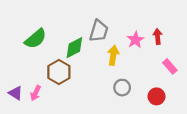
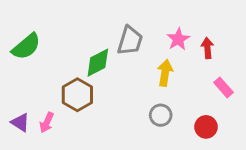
green semicircle: (36, 39) -> (26, 47), moved
pink star: (135, 40) -> (178, 39), moved
yellow arrow: (113, 55) -> (165, 73), moved

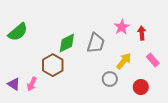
gray trapezoid: (130, 41) -> (96, 43), moved
yellow arrow: (165, 73) -> (124, 61), moved, turned 30

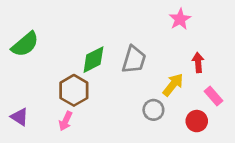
pink star: (122, 27) -> (180, 19), moved
red arrow: (142, 33) -> (198, 62), moved
pink rectangle: (153, 60) -> (213, 96), moved
pink arrow: (32, 84) -> (66, 121), moved

